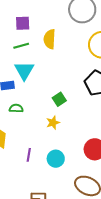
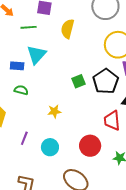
green line: (21, 46) -> (29, 27), moved
green square: (59, 99) -> (79, 81), moved

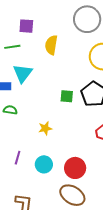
green square: (79, 81) -> (67, 96), turned 32
red circle: (90, 146) -> (75, 168), moved

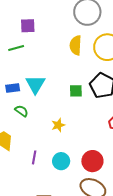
yellow semicircle: (51, 45) -> (76, 45), moved
cyan triangle: (23, 73) -> (35, 84), moved
green semicircle: (10, 110) -> (21, 111), turned 32

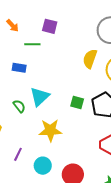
cyan triangle: (35, 84) -> (40, 97), moved
blue rectangle: (13, 88) -> (19, 68), moved
yellow star: (58, 125) -> (50, 130), size x1.6

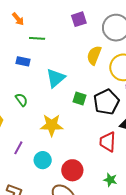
purple square: (50, 26) -> (79, 19), moved, turned -35
cyan triangle: (40, 97) -> (56, 78), moved

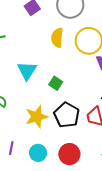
green square: (80, 98) -> (56, 83), turned 32
black pentagon: (106, 102) -> (67, 115), moved

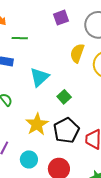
yellow star: (37, 117) -> (37, 124), turned -30

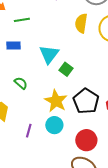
green square: (64, 97) -> (66, 69), moved
cyan circle: (29, 159) -> (54, 125), moved

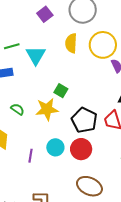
cyan triangle: (49, 54) -> (36, 55), moved
yellow star: (56, 101) -> (47, 109), moved, turned -30
red circle: (86, 140) -> (81, 149), moved

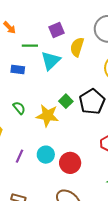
purple square: (45, 14) -> (57, 30), moved
yellow semicircle: (71, 43) -> (77, 47), moved
black pentagon: (84, 120) -> (92, 102), moved

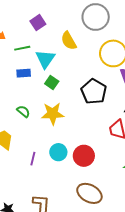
purple square: (57, 30) -> (38, 23), moved
yellow semicircle: (77, 47) -> (69, 41), turned -36
blue rectangle: (18, 70) -> (24, 73), moved
green square: (66, 101) -> (52, 83), moved

